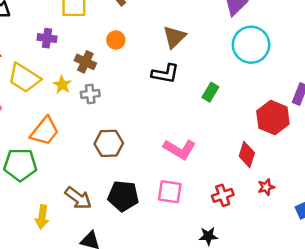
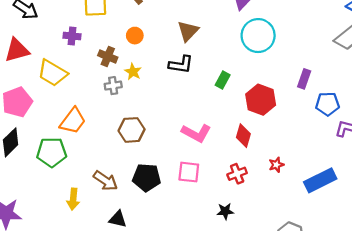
yellow star: (62, 85) -> (133, 72), moved
red hexagon: (273, 118) -> (261, 100), moved
red diamond: (247, 155) -> (243, 136), moved

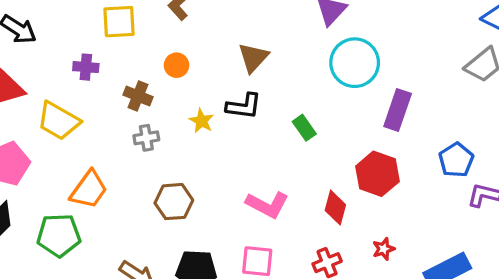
yellow star: (133, 72) -> (201, 121), moved
purple rectangle: (304, 79) -> (398, 110), moved, size x1.4
green rectangle: (223, 80) -> (304, 128), turned -63
red hexagon: (261, 100) -> (377, 174), moved
blue pentagon: (327, 104) -> (456, 160), turned -30

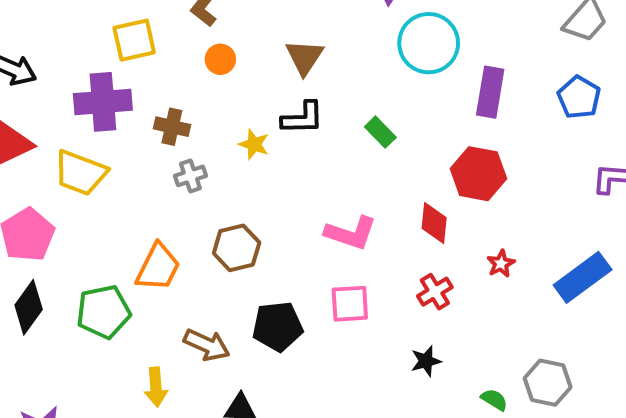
orange circle: (177, 65) -> (220, 59), moved
purple cross: (86, 67) -> (103, 102), size x1.8
blue pentagon: (456, 160) -> (579, 97), moved
orange trapezoid: (89, 190) -> (158, 267), moved

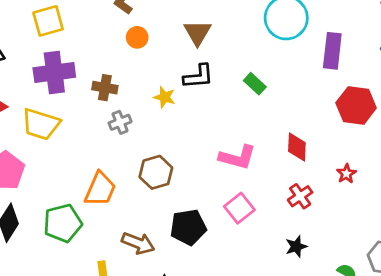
yellow square: (134, 40) -> (48, 21), moved
red hexagon: (478, 174) -> (356, 105), moved
pink square: (350, 304) -> (239, 208), turned -32

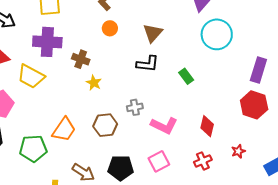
purple rectangle: (332, 51) -> (258, 70), moved
yellow star: (165, 97) -> (94, 83), moved
gray cross: (120, 122) -> (135, 107), moved

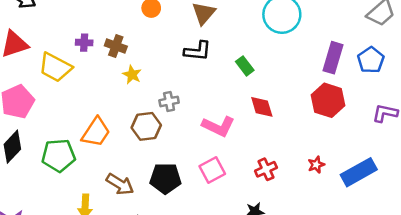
purple cross: (47, 42) -> (84, 43), moved, size x0.5
gray cross: (135, 107) -> (169, 101), moved
red diamond: (207, 126) -> (262, 107), moved, turned -30
red star: (238, 151) -> (316, 165), moved

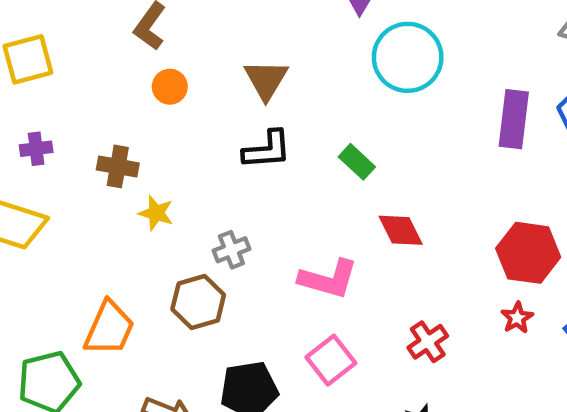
purple cross: (84, 43) -> (36, 149), moved
red hexagon: (328, 100) -> (528, 253), moved

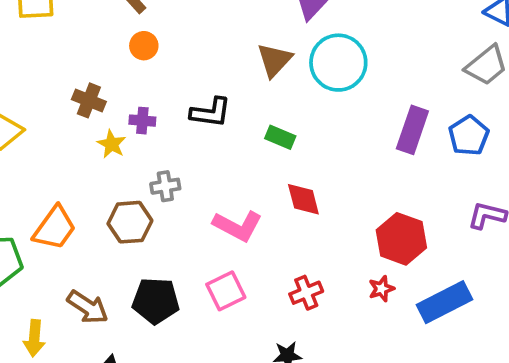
brown triangle: (266, 80) -> (275, 60), moved
purple cross: (36, 149) -> (142, 121), moved
green rectangle: (357, 162) -> (280, 137), turned -32

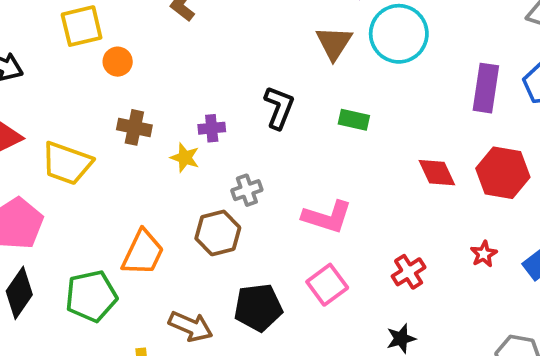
orange circle: (144, 46) -> (118, 62), moved
brown cross: (89, 100) -> (134, 127), moved
black L-shape: (211, 112) -> (279, 107), turned -66
red diamond: (303, 199) -> (437, 173), moved
red hexagon: (401, 239) -> (503, 173), moved

